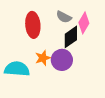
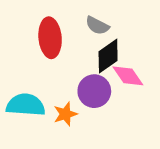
pink diamond: (84, 23) -> (128, 76), moved, turned -65
orange star: (43, 58) -> (65, 114), moved

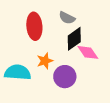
purple circle: (94, 91) -> (65, 77), moved
orange star: (65, 114) -> (45, 61), moved

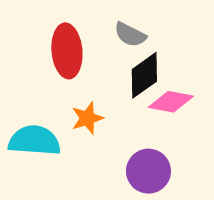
pink diamond: (88, 52) -> (171, 102), turned -45
purple circle: (65, 77) -> (148, 171), moved

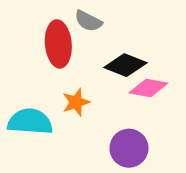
gray semicircle: (130, 35) -> (88, 21), moved
black diamond: (144, 75) -> (125, 65), turned 57

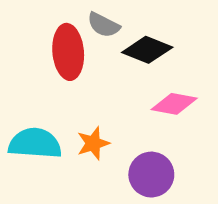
black diamond: (125, 65) -> (147, 50), moved
orange star: (76, 102) -> (93, 143), moved

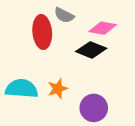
black diamond: (147, 50) -> (91, 50), moved
pink diamond: (174, 104) -> (103, 28), moved

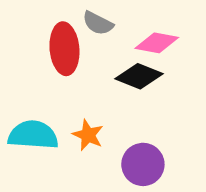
orange star: (58, 89) -> (88, 135), turned -30

